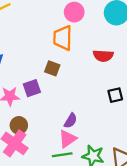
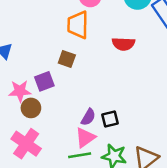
black square: (115, 95) -> (110, 119), moved
brown circle: (19, 125) -> (31, 108), moved

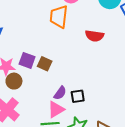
brown square: (67, 59) -> (45, 64), moved
purple square: (44, 81) -> (27, 60), turned 35

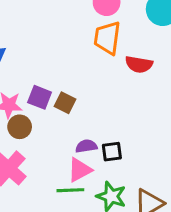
orange trapezoid: (59, 17) -> (107, 38), moved
purple semicircle: (60, 93) -> (86, 146), turned -136

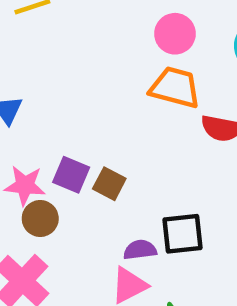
orange trapezoid: (107, 38) -> (175, 87), turned 96
black square: (112, 152) -> (183, 234), moved, size x1.4

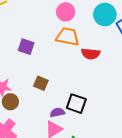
purple square: (71, 175) -> (26, 47), moved
black square: (183, 234) -> (76, 104), turned 30

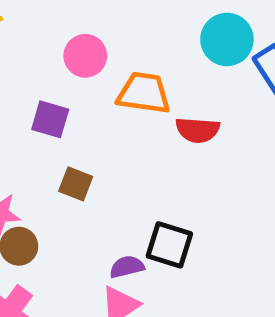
pink circle: (66, 12) -> (85, 56), moved
brown square: (41, 83) -> (76, 184), moved

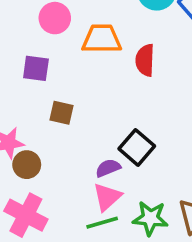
red semicircle: (198, 130) -> (145, 60), turned 96
black square: (169, 245) -> (137, 147), turned 32

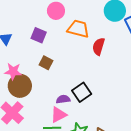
brown circle: (27, 165) -> (20, 86), size x1.5

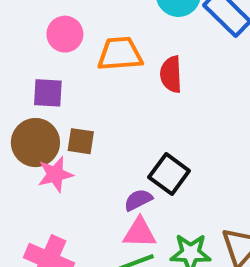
pink star: (13, 71) -> (55, 174), moved
brown circle: (20, 86) -> (35, 143), moved
pink triangle: (59, 115) -> (140, 233), turned 48

